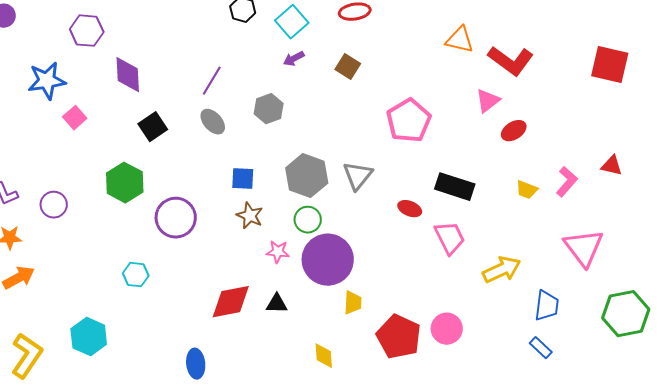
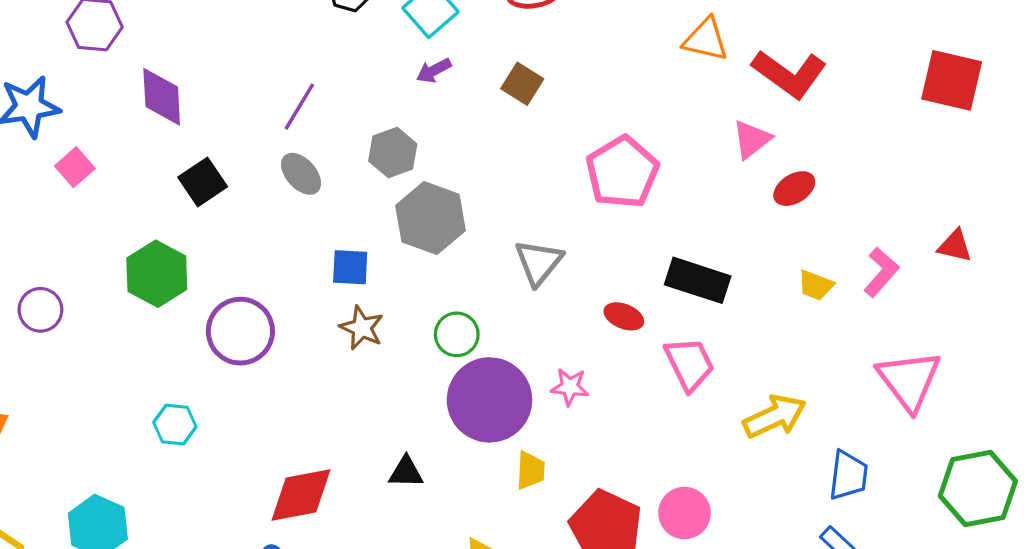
gray hexagon: (307, 176) -> (430, 218), moved
pink star: (278, 252) -> (570, 387), moved
red diamond: (231, 302) -> (301, 495), moved

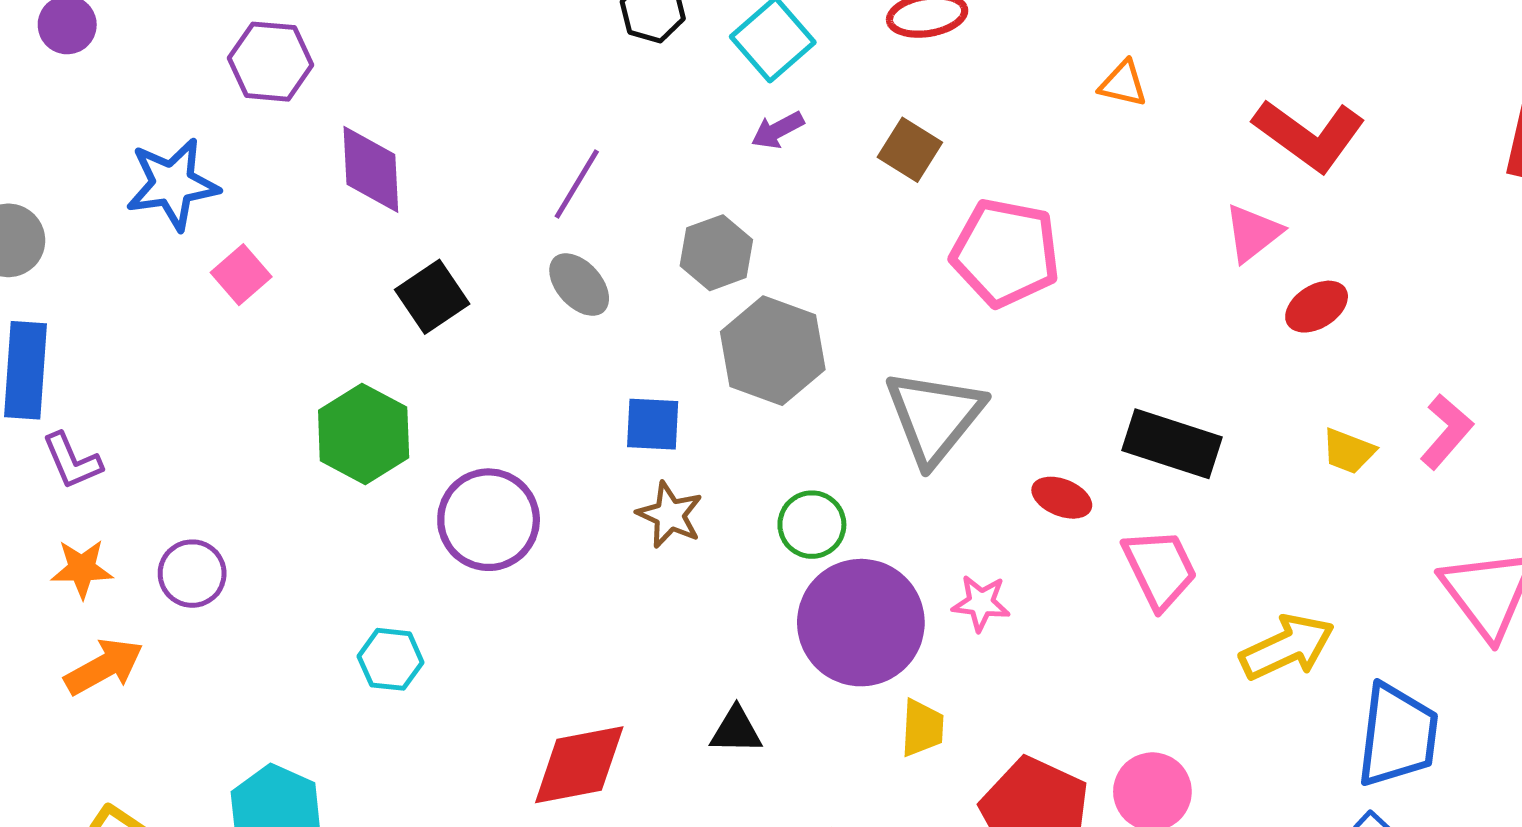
orange triangle: (706, 39) -> (1123, 84), moved, size x0.7
pink pentagon: (622, 172) -> (1005, 253), moved, turned -30
gray triangle: (539, 262) -> (934, 417), size x1.4
purple circle: (40, 310) -> (192, 574), moved
blue trapezoid: (848, 475) -> (1397, 735), size x1.4

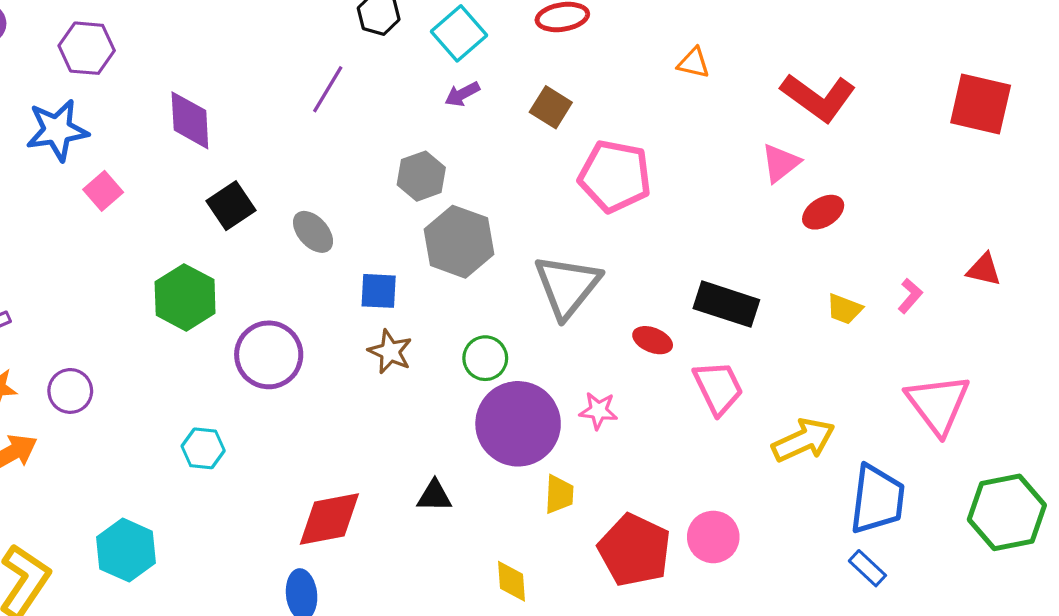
purple hexagon: (271, 62) -> (87, 48), moved
purple line: (577, 184) -> (328, 89), moved
gray ellipse: (579, 285) -> (313, 232), moved
pink L-shape: (1446, 432) -> (910, 296), size x0.7

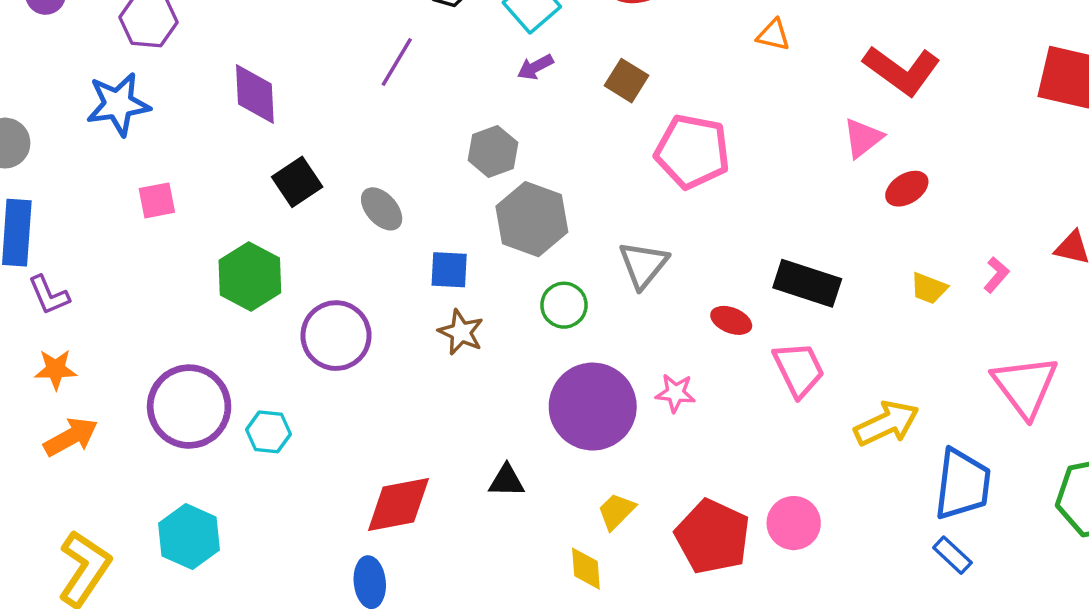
pink square: (103, 191) -> (157, 200), moved, turned 30
gray triangle: (567, 286) -> (643, 265), size x0.7
green circle: (485, 358) -> (564, 305), moved
purple circle: (70, 391) -> (189, 407), moved, size x1.8
yellow trapezoid: (559, 494) -> (616, 511), moved, turned -138

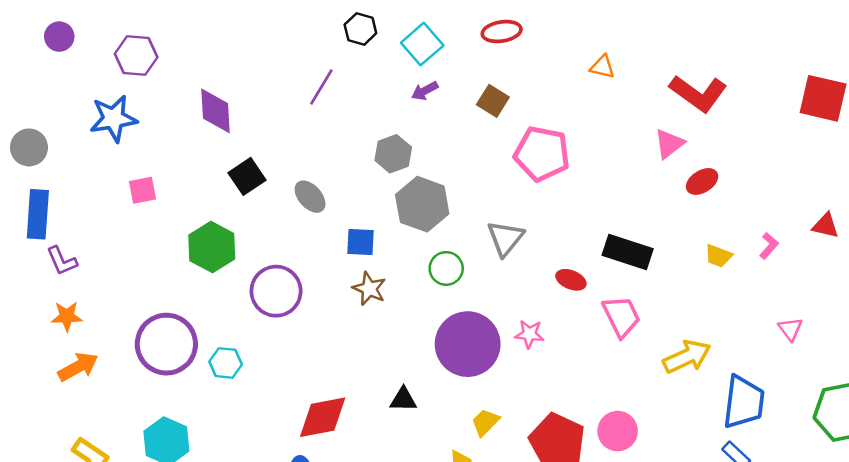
pink triangle: (1025, 386) -> (790, 329), size x0.5

